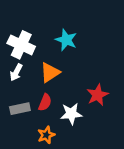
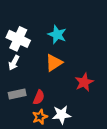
orange triangle: (50, 72) -> (54, 63), moved
red semicircle: (45, 102) -> (39, 97), moved
white star: (71, 114) -> (61, 115), moved

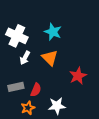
white arrow: (14, 63) -> (25, 58), moved
orange triangle: (54, 63) -> (50, 58), turned -42
orange star: (40, 117) -> (28, 108), moved

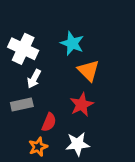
orange triangle: (50, 58) -> (88, 71), moved
red star: (78, 76) -> (82, 105), moved
gray rectangle: (16, 87) -> (22, 105), moved

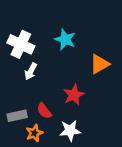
orange triangle: (88, 71) -> (100, 64), moved, turned 45
gray rectangle: (22, 105) -> (17, 116), moved
red semicircle: (49, 122) -> (44, 111), turned 119

